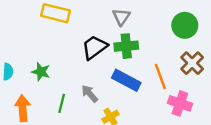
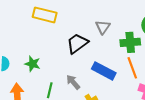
gray triangle: (121, 17) -> (103, 27), moved
green cross: (126, 46) -> (130, 42), moved

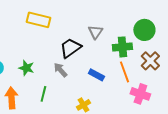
blue rectangle: (104, 71) -> (96, 75), size x0.7
gray arrow: (73, 82) -> (60, 70), moved

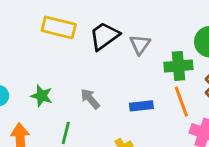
black trapezoid: (70, 48) -> (104, 36), moved
blue rectangle: (96, 75) -> (141, 106), turned -35

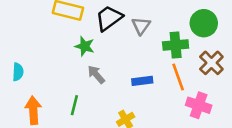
green star: (42, 96) -> (85, 46), moved

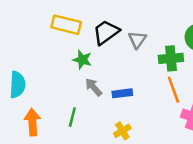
cyan semicircle: (18, 72) -> (17, 85), size x1.5
blue rectangle: (142, 81) -> (122, 93), moved

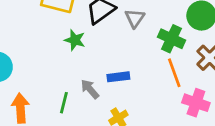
green cross: (171, 58) -> (171, 39), turned 30
gray arrow: (94, 87) -> (90, 89), moved

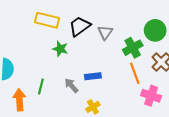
green cross: (171, 39) -> (133, 48), turned 36
green line: (64, 103) -> (41, 86), moved

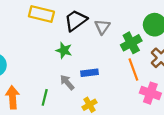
green star: (60, 49) -> (64, 50), moved
green line: (41, 86) -> (45, 97), moved

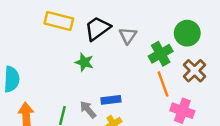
blue rectangle: (90, 73) -> (111, 100), moved
gray arrow: (67, 82) -> (88, 109), moved

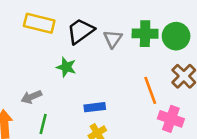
green cross: (161, 54) -> (145, 34), moved, turned 30
gray arrow: (88, 109) -> (31, 97), moved, turned -72

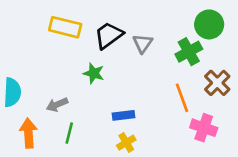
green cross: (145, 34) -> (189, 52), moved, turned -30
green circle: (176, 36) -> (209, 24), moved

